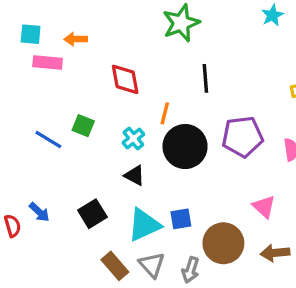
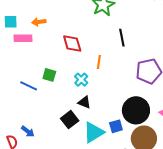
black circle: (185, 147) -> (136, 110), moved
black square: (92, 214) -> (70, 120), moved

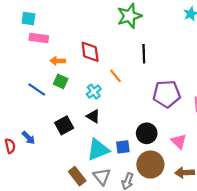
orange arrow: (39, 22) -> (58, 61), moved
orange line: (99, 62) -> (115, 76), turned -56
black circle: (136, 110) -> (147, 133), size x0.7
black square: (70, 120) -> (64, 125), moved

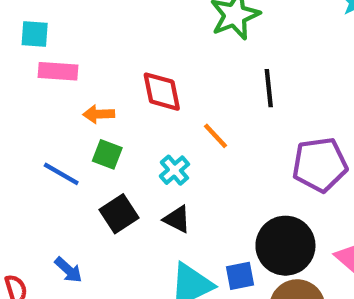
black square: (64, 125) -> (119, 214), moved
black circle: (147, 133) -> (285, 246), size x1.4
blue arrow: (28, 138) -> (68, 270), moved

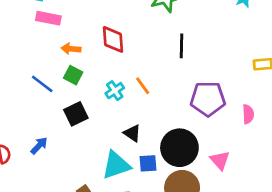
orange line: (215, 136) -> (143, 86), moved
black triangle: (177, 219) -> (132, 133), moved
blue arrow: (68, 270) -> (39, 146), turned -96

